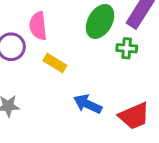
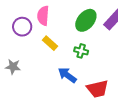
green cross: (127, 48) -> (81, 51), moved

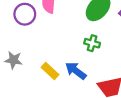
yellow rectangle: (50, 43) -> (50, 71), moved

